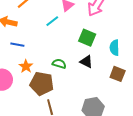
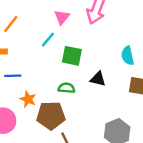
green square: (87, 38) -> (72, 56), moved

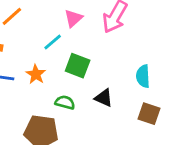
orange star: (28, 99) -> (36, 74), moved

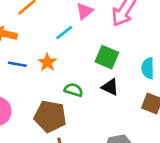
green square: (78, 66) -> (107, 57), moved

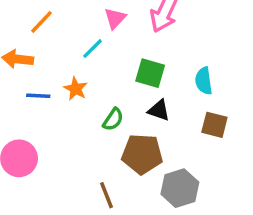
green semicircle: (74, 90) -> (113, 119), turned 114
brown pentagon: (50, 116) -> (142, 154), moved

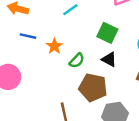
orange star: (76, 89) -> (54, 46), moved

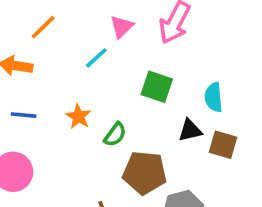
blue line: (28, 36) -> (24, 115), moved
black triangle: (109, 59) -> (190, 130), moved, turned -35

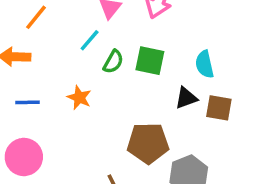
green semicircle: (115, 135) -> (113, 62), moved

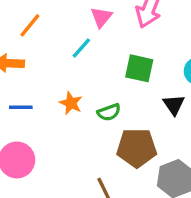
green semicircle: (113, 62) -> (109, 112), moved, turned 40
black triangle: (186, 98) -> (174, 105), turned -45

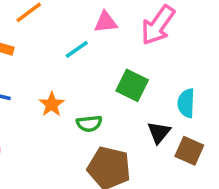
pink triangle: (101, 17) -> (106, 22), turned 30

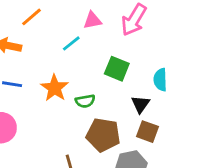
orange star: (52, 104) -> (55, 88), size x1.4
brown square: (189, 151) -> (147, 132), moved

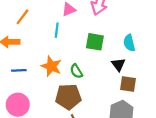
cyan line: (71, 43) -> (57, 30), turned -32
green semicircle: (85, 101) -> (76, 71), turned 80
brown pentagon: (103, 135) -> (68, 97), moved

